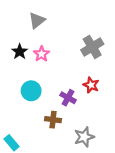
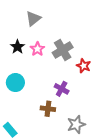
gray cross: (92, 47) -> (63, 50), moved
red star: (91, 85) -> (84, 66), moved
cyan circle: (31, 91) -> (15, 83), moved

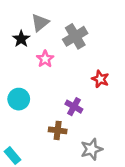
black star: (17, 47) -> (21, 39), moved
gray cross: (63, 50) -> (75, 36), moved

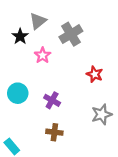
purple cross: (74, 107) -> (52, 100), moved
brown cross: (58, 130) -> (54, 132), moved
gray star: (91, 149) -> (102, 114), moved

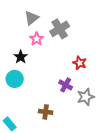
black star: (20, 36) -> (21, 57), moved
pink star: (43, 55) -> (37, 39), moved
purple cross: (52, 100) -> (66, 85), moved

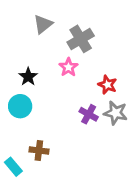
pink star: (37, 39) -> (68, 67), moved
gray star: (86, 97) -> (116, 113), moved, turned 30
brown cross: (46, 112) -> (39, 151), moved

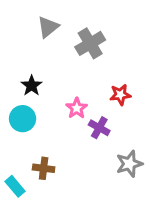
pink star: (68, 67) -> (77, 108), moved
red star: (107, 85) -> (120, 95), turned -30
gray star: (116, 113) -> (129, 164), moved, turned -30

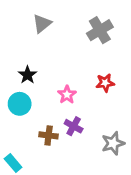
gray cross: (90, 43) -> (100, 30), moved
purple cross: (99, 128) -> (74, 126), moved
brown cross: (44, 168) -> (49, 135), moved

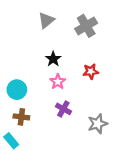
gray triangle: (42, 24) -> (46, 20), moved
black star: (27, 75) -> (53, 59), moved
brown cross: (49, 135) -> (21, 117), moved

